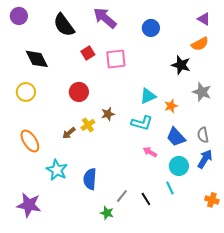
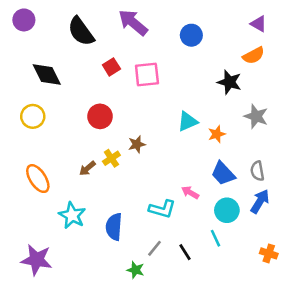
cyan L-shape: (142, 123) -> (162, 209), moved

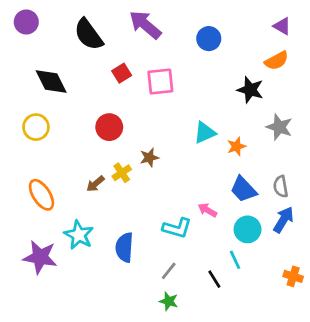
black line: (185, 252) -> (214, 279), moved
purple star: (37, 260) -> (40, 257), moved
green star: (136, 270) -> (169, 301), moved

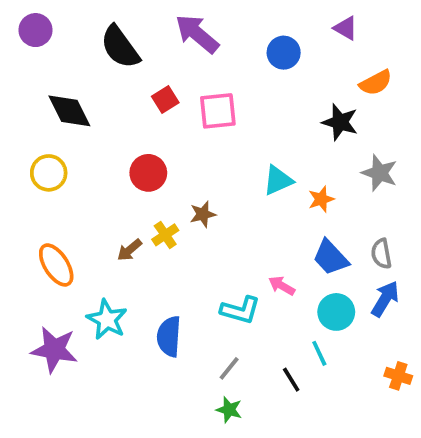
purple triangle: (282, 26) -> (346, 28), moved

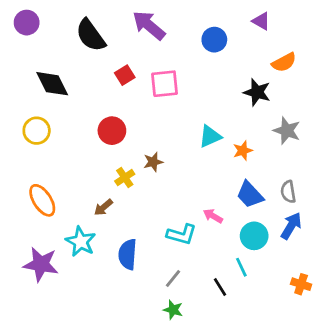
brown arrow: (129, 250) -> (103, 207), moved

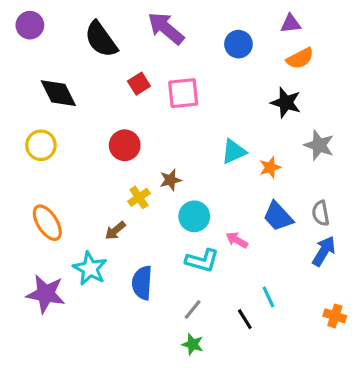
purple triangle: (261, 21) -> (291, 24), turned -36
orange semicircle: (284, 62) -> (300, 58), moved
cyan circle: (254, 236) -> (194, 216), moved

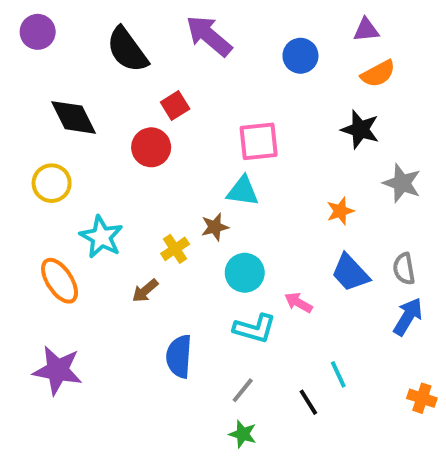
pink square: (183, 93) -> (259, 141), moved
red circle: (125, 145) -> (151, 147), moved
cyan triangle: (234, 152) -> (243, 191), moved, turned 32
cyan star: (90, 268) -> (101, 237), moved

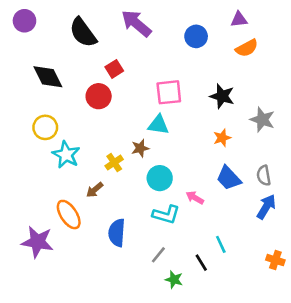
black star: (360, 129) -> (222, 96), moved
yellow circle: (52, 183) -> (45, 127), moved
orange ellipse: (60, 281) -> (69, 215), moved
green star: (243, 434) -> (174, 280), moved

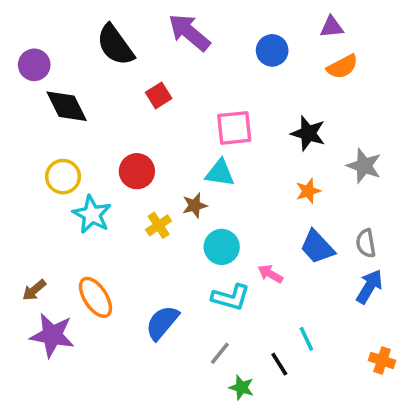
purple circle: (24, 21) -> (34, 65), moved
red circle: (99, 96) -> (137, 171), moved
brown arrow: (95, 190) -> (34, 290), moved
blue semicircle: (117, 233) -> (162, 323), turned 36

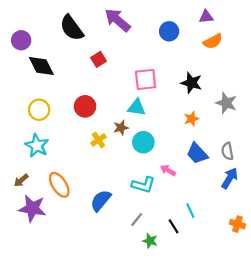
cyan star: (92, 214) -> (37, 146), moved
cyan circle: (222, 247) -> (143, 142), moved

